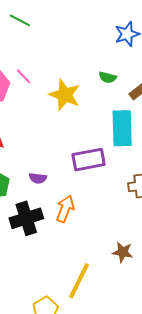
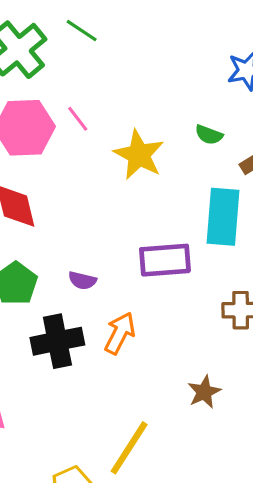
brown star: (123, 252) -> (204, 392), moved, turned 30

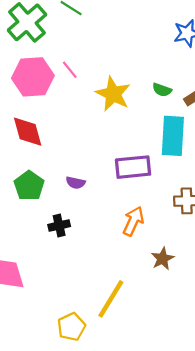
green semicircle: (209, 135) -> (162, 90), moved
orange arrow: (120, 333) -> (133, 221), moved
black cross: (57, 341) -> (59, 226), size x0.6

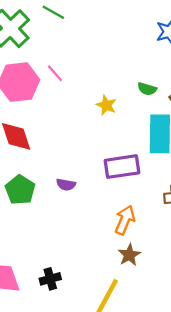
yellow star: (113, 94) -> (106, 105), moved, size x0.6
black cross: (59, 226) -> (50, 279), moved
brown star: (162, 259) -> (129, 255), moved

